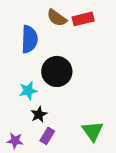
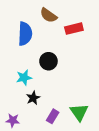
red rectangle: (83, 19) -> (74, 29), moved
black circle: (57, 71) -> (48, 61), size x0.7
purple rectangle: (47, 136) -> (53, 116), moved

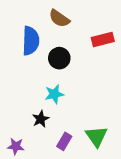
red rectangle: (74, 29) -> (103, 40), moved
black circle: (48, 61) -> (59, 58), moved
cyan star: (24, 78) -> (54, 94), moved

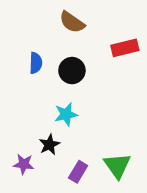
blue semicircle: (31, 41) -> (36, 63), moved, size x0.6
purple star: (16, 146) -> (24, 164), moved

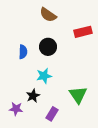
blue semicircle: (36, 63) -> (23, 52), moved
green triangle: (117, 166) -> (78, 95), moved

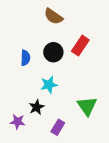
red rectangle: (83, 32) -> (80, 46), moved, turned -42

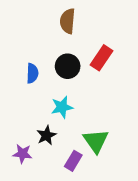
brown semicircle: (53, 16) -> (68, 21), turned 60
green triangle: (87, 106) -> (96, 141), moved

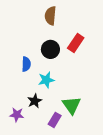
blue semicircle: (32, 73) -> (26, 64), moved

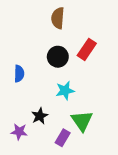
blue semicircle: (26, 64) -> (19, 74), moved
cyan star: (46, 80) -> (65, 91), moved

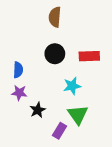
red rectangle: (87, 49) -> (89, 56), moved, turned 54
cyan star: (65, 91) -> (72, 86), moved
purple star: (19, 132) -> (19, 93), moved

